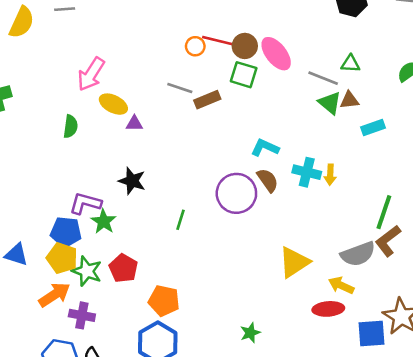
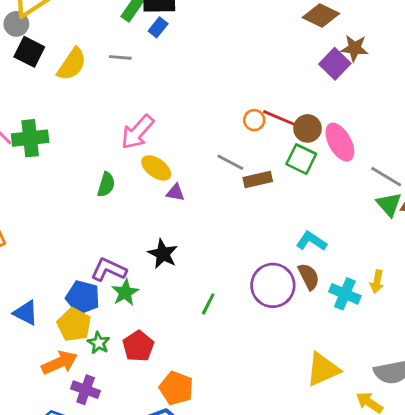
cyan cross: (307, 172) -> (345, 294), moved
green star: (87, 271) -> (99, 343), size x0.7

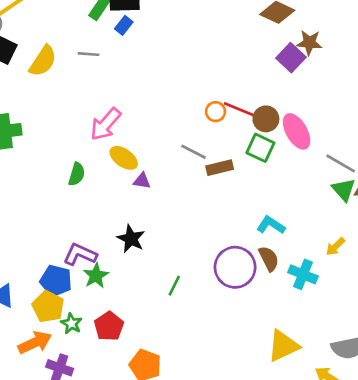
yellow arrow: (377, 282) -> (335, 247), moved, turned 35

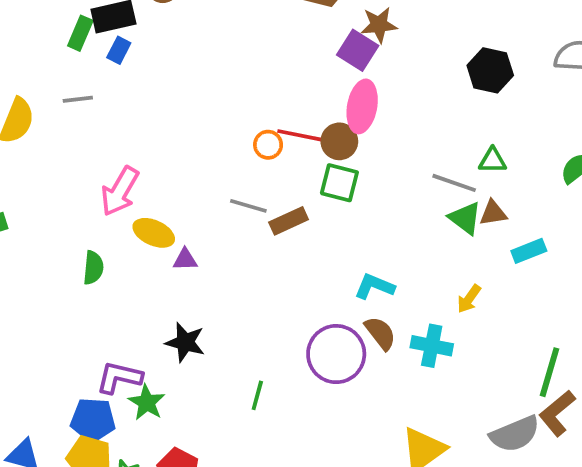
pink ellipse: (297, 131) -> (362, 106), moved, turned 51

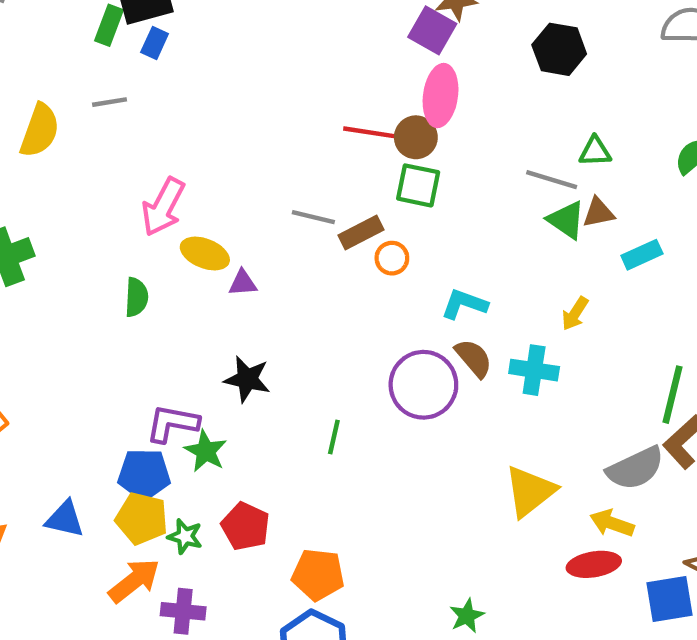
black hexagon: (490, 70) -> (559, 49), moved
orange circle: (268, 145) -> (392, 258), moved

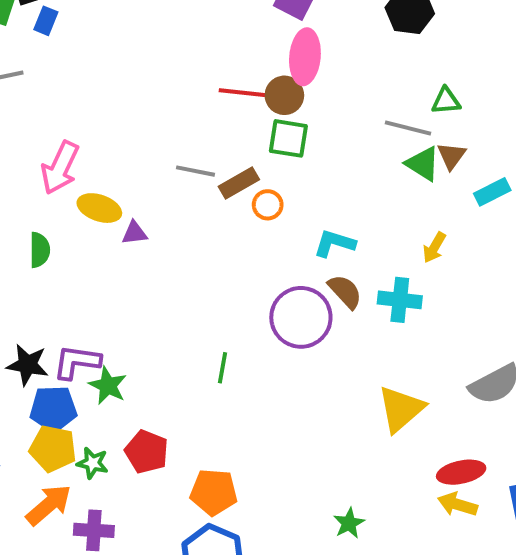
brown triangle: (598, 213) -> (452, 156), turned -40
black star: (247, 379) -> (28, 365), moved
yellow arrow: (612, 523) -> (458, 504), moved

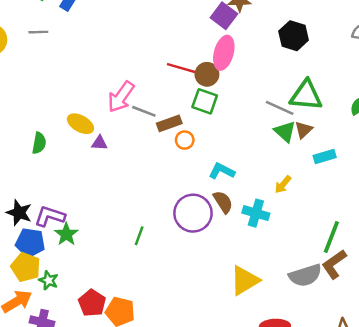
green triangle: (446, 101) -> (306, 95), size x1.8
pink arrow: (60, 168) -> (121, 97), moved
red pentagon: (147, 452) -> (92, 303), moved

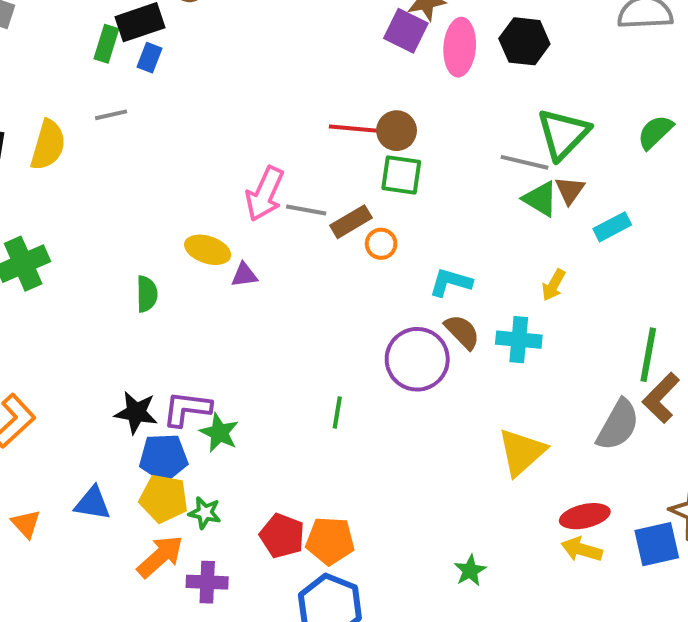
pink ellipse: (224, 53) -> (460, 47), moved
green triangle: (306, 95) -> (563, 134), turned -40
gray semicircle: (305, 275) -> (618, 425), turned -32

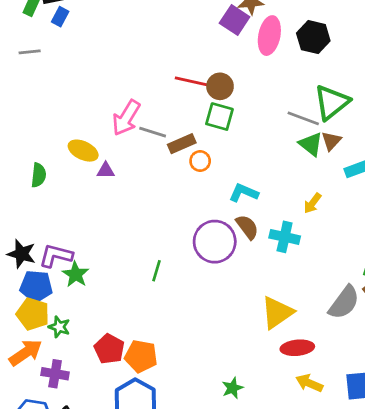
red ellipse: (585, 516) -> (297, 348), moved

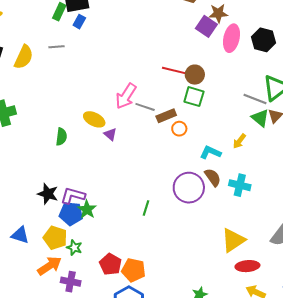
purple triangle: (106, 171) -> (110, 134), turned 40
yellow arrow: (312, 203) -> (239, 141), moved
blue pentagon: (36, 286) -> (71, 214), moved

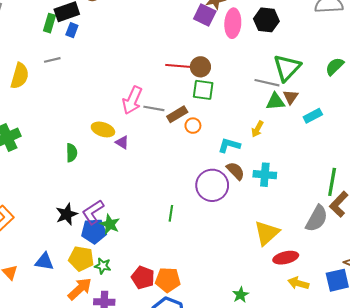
green triangle: (260, 118) -> (275, 102), turned -36
black star: (48, 194) -> (67, 214), turned -30
purple L-shape: (73, 196) -> (93, 212), turned -40

